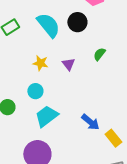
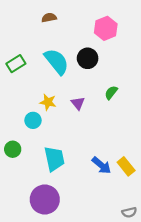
cyan circle: (35, 91) -> (33, 120), moved
cyan trapezoid: (46, 116) -> (54, 159), turned 115
yellow rectangle: (113, 138) -> (126, 166), moved

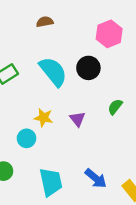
blue arrow: (101, 165) -> (96, 178), moved

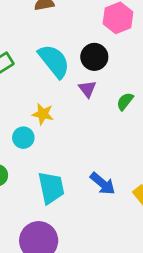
purple triangle: (77, 119) -> (87, 89), moved

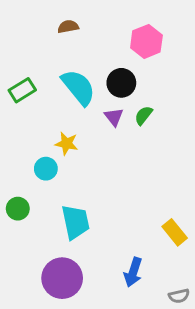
green semicircle: (125, 101) -> (144, 115), moved
blue arrow: (103, 184) -> (133, 272), moved, turned 68

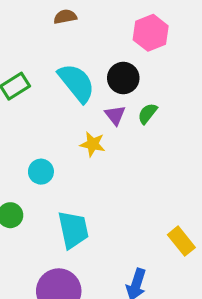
yellow star: (67, 144) -> (93, 144), moved

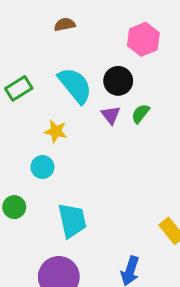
yellow star: (93, 144) -> (56, 131), moved

